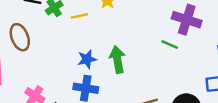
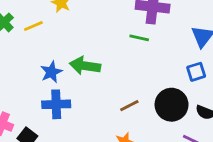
green arrow: (117, 59) -> (85, 66), turned -60

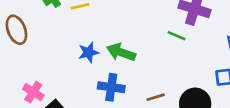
blue cross: (56, 104) -> (111, 87), moved

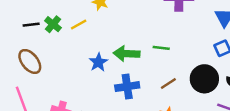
green line: (176, 36) -> (161, 48), moved

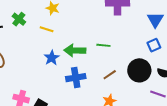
green cross: (53, 24) -> (19, 19), moved
yellow line: (79, 24) -> (47, 29), moved, turned 48

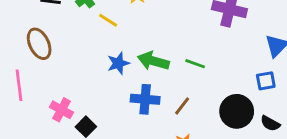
yellow line: (47, 29) -> (108, 20), moved
brown line: (110, 75) -> (182, 106), moved, turned -32

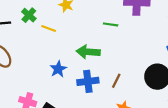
blue star: (118, 63) -> (58, 69), moved
green line: (195, 64) -> (111, 24), moved

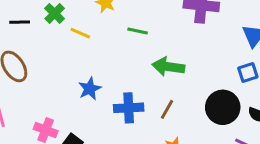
green line: (111, 24) -> (138, 31), moved
green arrow: (88, 52) -> (168, 67), moved

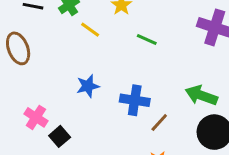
green arrow: (168, 67) -> (201, 95), moved
blue cross: (129, 108) -> (135, 100), moved

